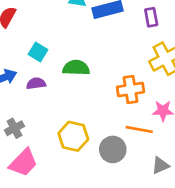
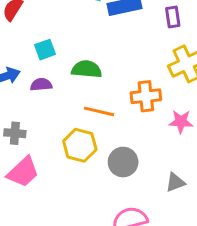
cyan square: (38, 52) -> (45, 50), turned 36
gray cross: (15, 128) -> (15, 133), turned 30
orange line: (139, 129) -> (99, 111), moved

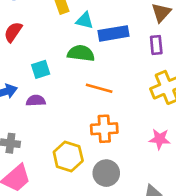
green semicircle: (87, 69) -> (81, 53), moved
orange cross: (146, 96) -> (104, 129), moved
orange line: (99, 111) -> (99, 88), moved

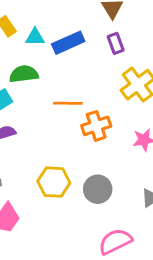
green semicircle: (81, 53) -> (24, 74), moved
orange cross: (104, 129) -> (96, 126), moved

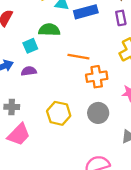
gray circle: (98, 189) -> (98, 113), moved

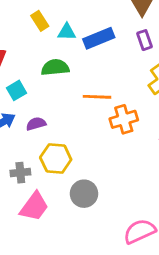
cyan square: (30, 46) -> (17, 90), moved
yellow hexagon: (59, 113) -> (56, 158), moved
gray circle: (98, 113) -> (84, 194), moved

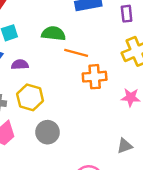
green semicircle: (55, 67) -> (54, 33), moved

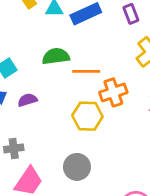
yellow hexagon: (30, 97) -> (87, 116), moved

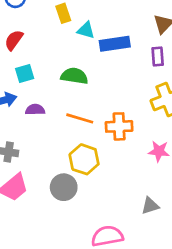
orange line: (86, 71) -> (80, 118), moved
yellow hexagon: (87, 116) -> (84, 159), moved

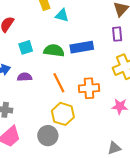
blue rectangle: (115, 44) -> (82, 47), moved
cyan square: (25, 74) -> (26, 47), moved
orange line: (80, 118) -> (59, 83), turned 48

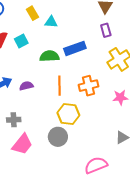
cyan square: (26, 47) -> (21, 41), moved
orange line: (59, 83) -> (59, 86), turned 36

